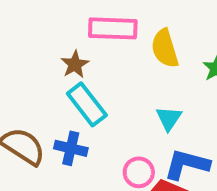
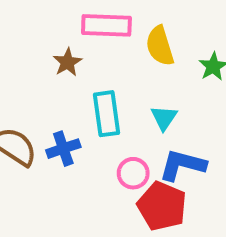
cyan rectangle: (87, 104) -> (106, 114), moved, turned 30
blue cross: (71, 148) -> (63, 149), turned -32

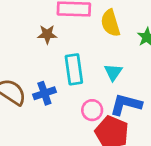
brown star: (67, 62) -> (47, 34), turned 30

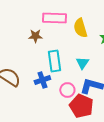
blue cross: (44, 93) -> (42, 80), moved

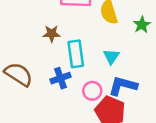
brown star: (35, 36) -> (52, 34), moved

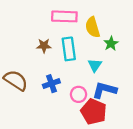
green star: (142, 25) -> (111, 44), moved
cyan rectangle: (76, 54) -> (69, 49), moved

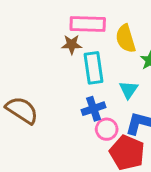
brown star: (44, 46) -> (72, 44), moved
blue cross: (51, 84) -> (93, 109), moved

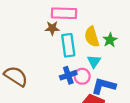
yellow semicircle: (126, 39) -> (92, 37), moved
pink circle: (107, 129) -> (82, 76), moved

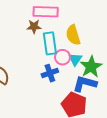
green star: (110, 40) -> (91, 67), moved, size x1.5
pink circle: (82, 76) -> (63, 57), moved

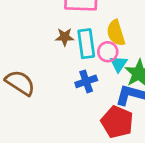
brown star: (34, 27) -> (65, 37), moved
pink circle: (63, 57) -> (108, 52), moved

